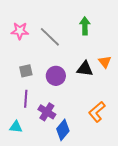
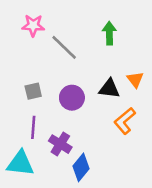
pink star: (20, 31) -> (33, 25), moved
orange L-shape: (97, 112) -> (125, 121), moved
cyan triangle: (16, 127) -> (20, 163), size x1.6

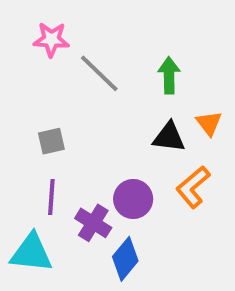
green arrow: (109, 33) -> (169, 75), moved
purple circle: (72, 98) -> (133, 199), moved

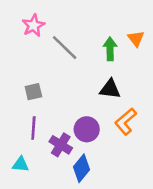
pink star: (51, 39) -> (33, 25), turned -30
orange triangle: (209, 123) -> (136, 38), moved
cyan triangle: (31, 253) -> (20, 164), size x0.6

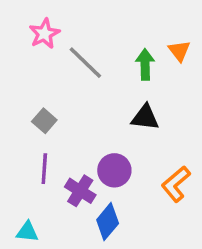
gray square: (33, 92) -> (44, 121), turned -36
orange L-shape: (126, 122) -> (176, 184), moved
cyan triangle: (20, 164) -> (27, 232), moved

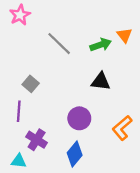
pink star: (44, 34) -> (20, 15), moved
green arrow: (145, 64) -> (101, 45), turned 72
purple line: (44, 169) -> (19, 111), moved
purple cross: (80, 191) -> (37, 140), moved

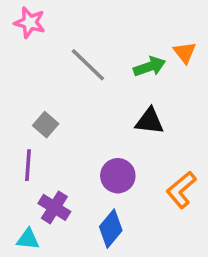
pink star: (20, 15) -> (30, 23), turned -30

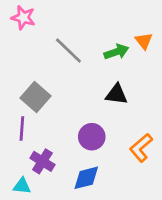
gray square: (46, 125) -> (36, 97), size x1.5
blue diamond: (111, 229) -> (86, 178), turned 36

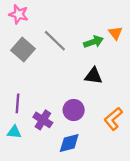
gray square: (36, 97) -> (23, 50), moved
purple cross: (42, 161) -> (43, 120), moved
cyan triangle: (22, 186) -> (14, 132), moved

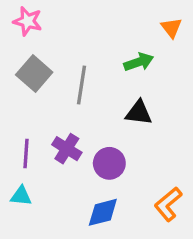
orange triangle: (115, 33) -> (171, 28), moved
gray line: (55, 41) -> (82, 85), moved, turned 55
orange L-shape: (113, 119) -> (168, 204), moved
purple cross: (43, 120) -> (67, 149), moved

